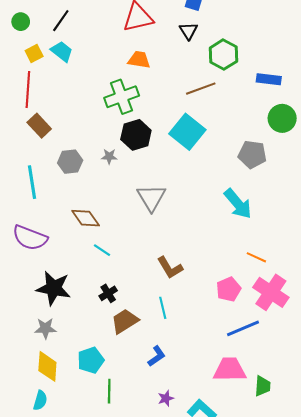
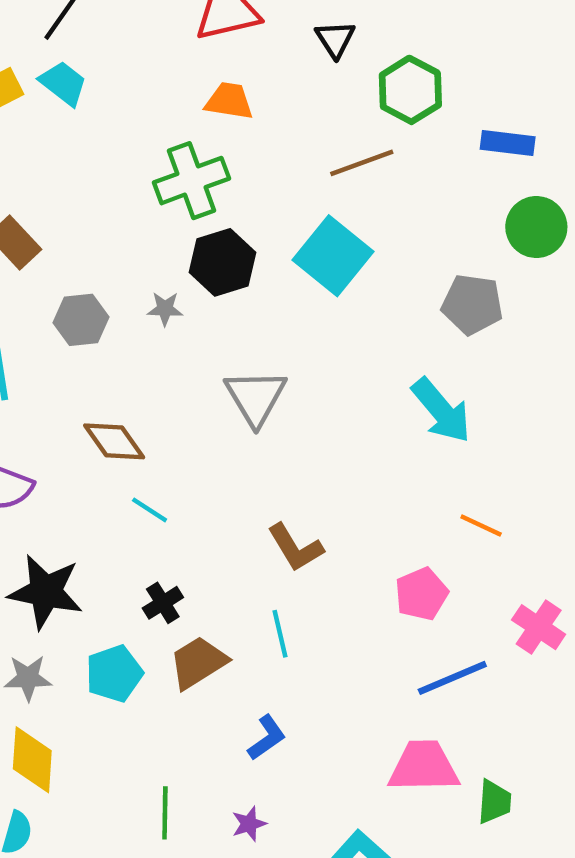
pink cross: (271, 292) -> (539, 627), moved, size x0.7
cyan pentagon: (91, 360) -> (114, 674), moved
purple star: (166, 398) -> (249, 824), moved

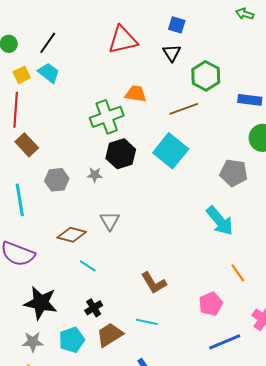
orange trapezoid: (229, 101) -> (136, 94), moved
gray triangle: (256, 397) -> (110, 221), moved, size x0.7
brown diamond: (114, 441) -> (72, 235), turned -40
orange line: (481, 525) -> (238, 273), turned 30
cyan line: (280, 634) -> (147, 322), turned -65

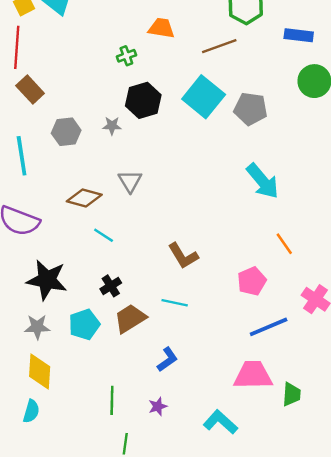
green cross: (107, 117) -> (126, 56), size x0.5
gray pentagon: (234, 173) -> (251, 109), moved

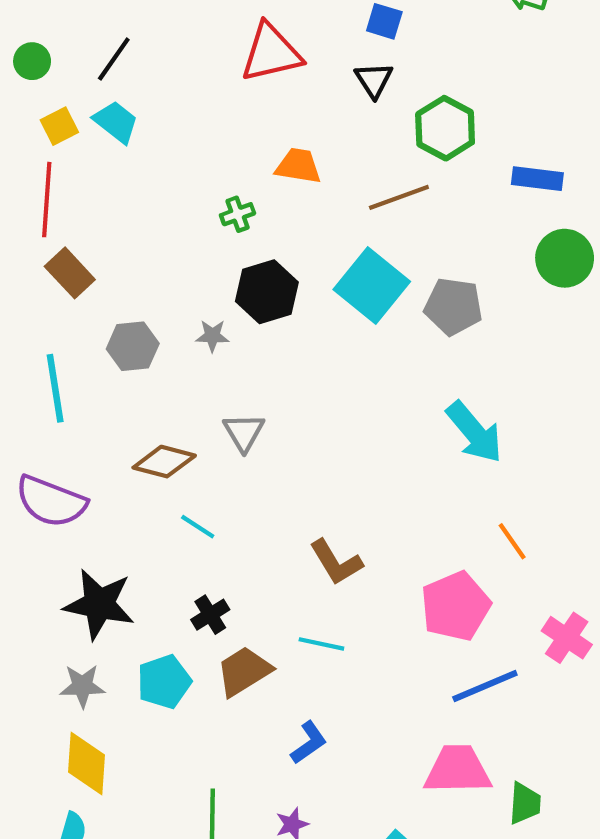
pink pentagon: (252, 281) -> (456, 606), size x1.4

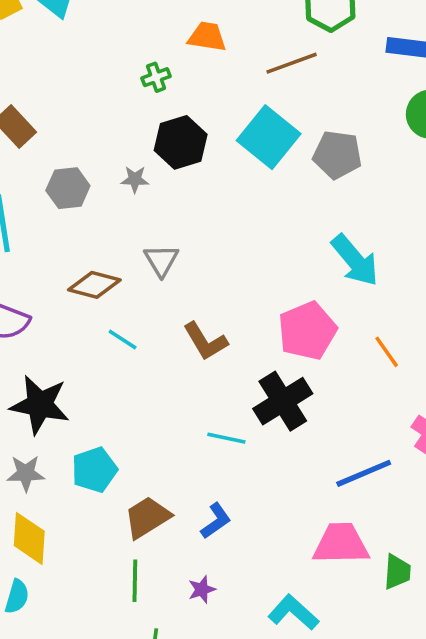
brown L-shape: (336, 562) -> (205, 341), moved
pink pentagon: (456, 606) -> (307, 331), moved
black cross: (210, 615) -> (283, 401), moved, size x1.8
brown trapezoid: (244, 671) -> (147, 517), moved

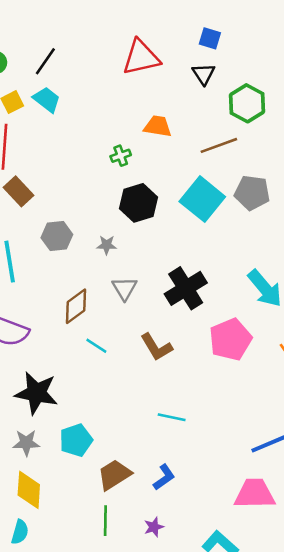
gray pentagon: (337, 155) -> (252, 193), moved
gray star: (135, 179) -> (107, 245), moved
brown diamond: (94, 285) -> (76, 306), turned -51
black cross: (283, 401) -> (186, 288), moved

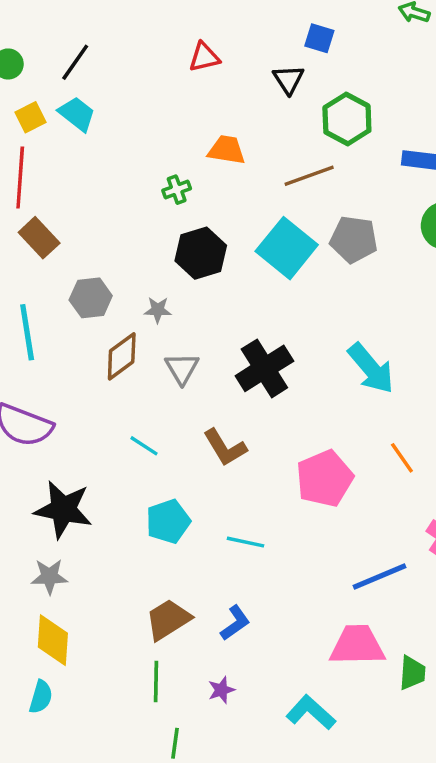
blue square: (210, 38) -> (319, 38), moved
red triangle: (141, 57) -> (204, 57), size x0.6
brown diamond: (76, 306) -> (122, 356), moved
pink pentagon: (230, 339) -> (325, 478), moved
cyan pentagon: (76, 440) -> (168, 521), moved

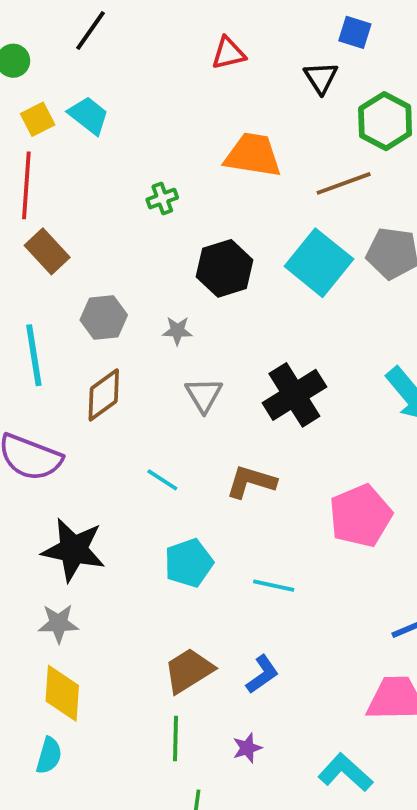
black line: (75, 62) -> (91, 30), moved
orange trapezoid: (227, 150) -> (253, 155), size x1.4
green cross: (177, 190) -> (162, 199), moved
brown diamond: (122, 356) -> (104, 395), moved
brown L-shape: (225, 448) -> (251, 482), turned 138

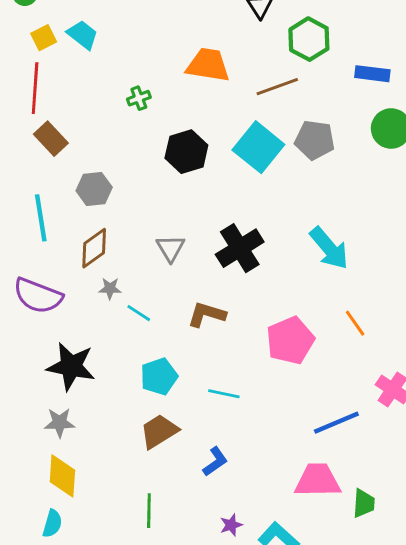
gray star: (177, 331) -> (110, 289), moved
brown trapezoid: (189, 671) -> (159, 431), moved
purple star: (247, 748) -> (231, 525), moved

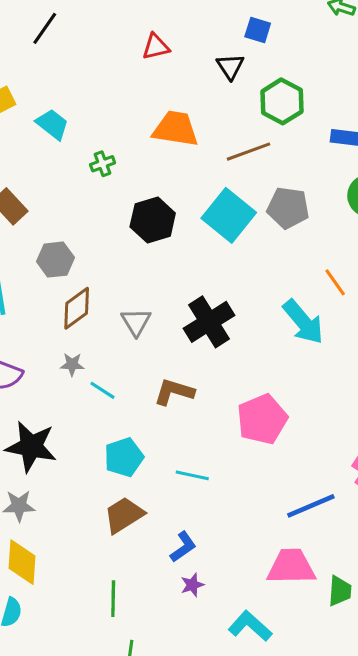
cyan trapezoid: (83, 35) -> (52, 124), moved
brown diamond: (94, 248) -> (77, 308), moved
orange line: (355, 323) -> (335, 282), moved
purple star: (231, 525) -> (192, 585), moved

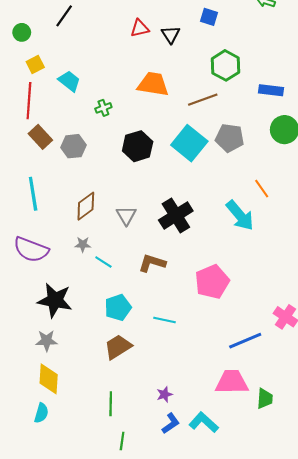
black triangle: (230, 66) -> (171, 34), moved
gray hexagon: (55, 260) -> (73, 146), moved
blue L-shape: (183, 547) -> (171, 423), moved

